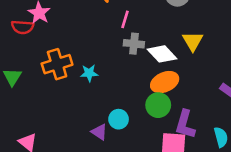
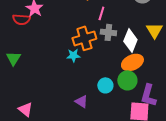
white diamond: (162, 54) -> (130, 40), turned 65
orange cross: (57, 64) -> (84, 38), moved
cyan circle: (119, 119) -> (105, 85), moved

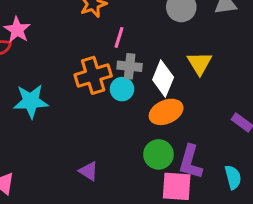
cyan star: (73, 55) -> (31, 101), moved, size x1.6
green circle: (127, 80) -> (158, 154), moved
cyan circle: (105, 85) -> (122, 89), moved

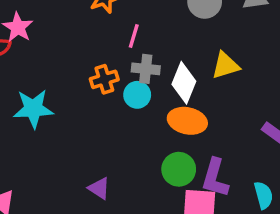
yellow triangle: (200, 63) -> (225, 65), turned 44
orange cross: (93, 75) -> (104, 79), size x0.7
orange ellipse: (166, 112) -> (187, 121), turned 36

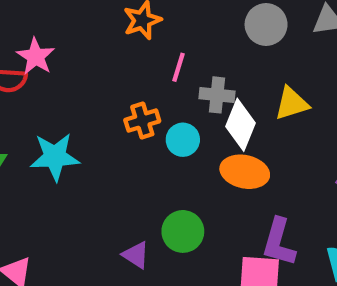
gray cross: (146, 69) -> (217, 95), moved
green circle: (179, 169) -> (183, 231), moved

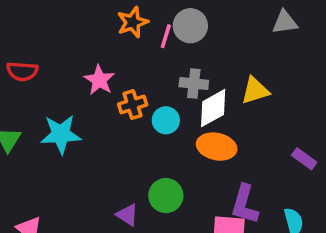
gray circle: (266, 24) -> (190, 26), moved
pink star: (36, 56) -> (99, 80), moved
pink line: (179, 67) -> (166, 36), moved
white diamond: (240, 125) -> (213, 108), turned 39

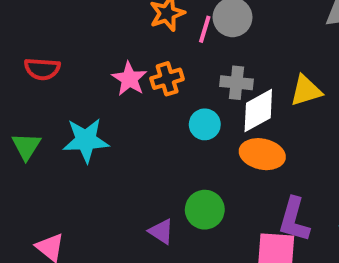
orange cross: (133, 105) -> (167, 79), moved

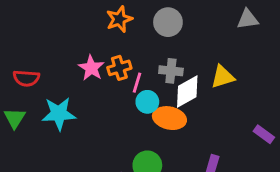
pink line: (205, 29) -> (137, 83), moved
red semicircle: (42, 69) -> (26, 78), moved
orange ellipse: (262, 154) -> (169, 118), moved

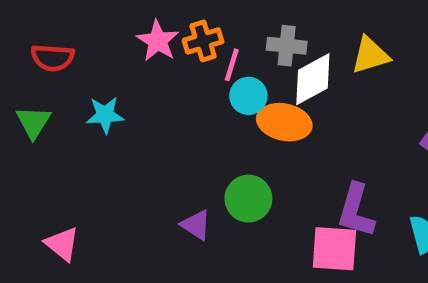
cyan star: (59, 114) -> (105, 115), size x0.7

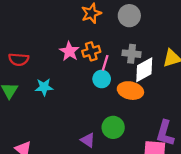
cyan circle: (248, 96) -> (102, 79), moved

